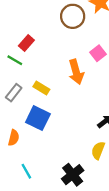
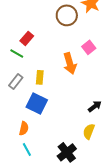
yellow rectangle: (41, 88) -> (40, 77), turned 64
orange semicircle: (14, 138) -> (24, 128), moved

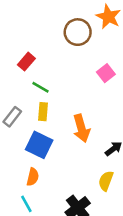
green line: (17, 53) -> (40, 87), moved
orange arrow: (70, 63) -> (81, 128), moved
orange semicircle: (24, 128) -> (33, 177), moved

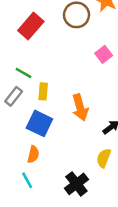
red rectangle: (26, 62) -> (31, 26), moved, size x1.5
green line: (40, 87) -> (23, 73), moved

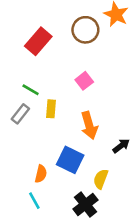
pink square: (104, 54) -> (84, 81), moved
blue square: (39, 123) -> (70, 160), moved
yellow semicircle: (104, 158) -> (101, 179), moved

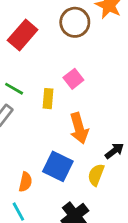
yellow rectangle: (51, 109) -> (48, 99), moved
yellow semicircle: (101, 179) -> (96, 175), moved

